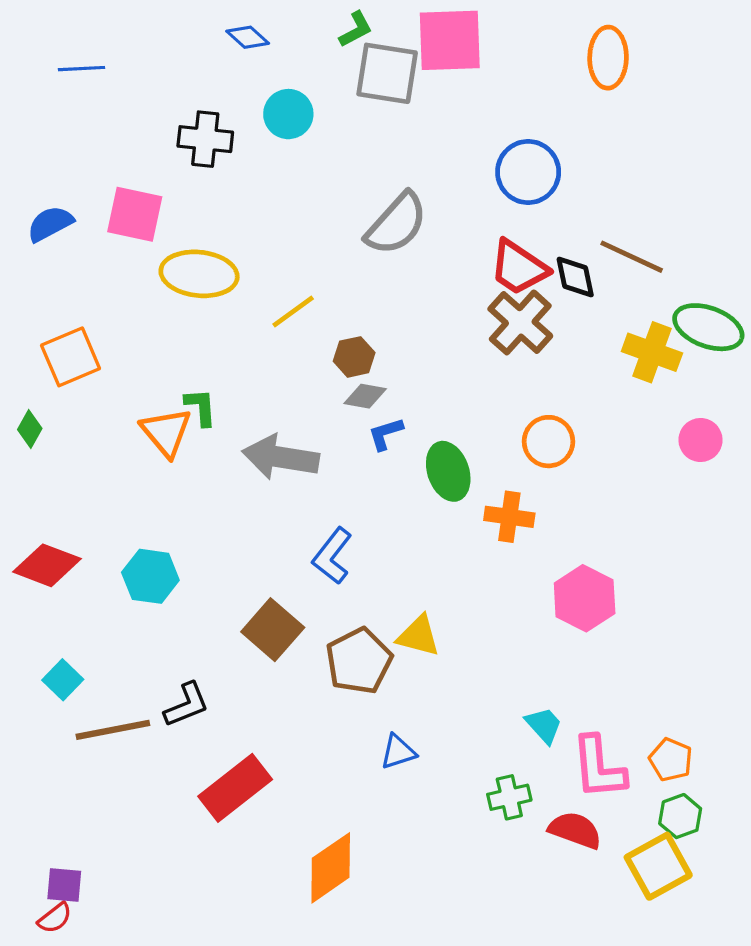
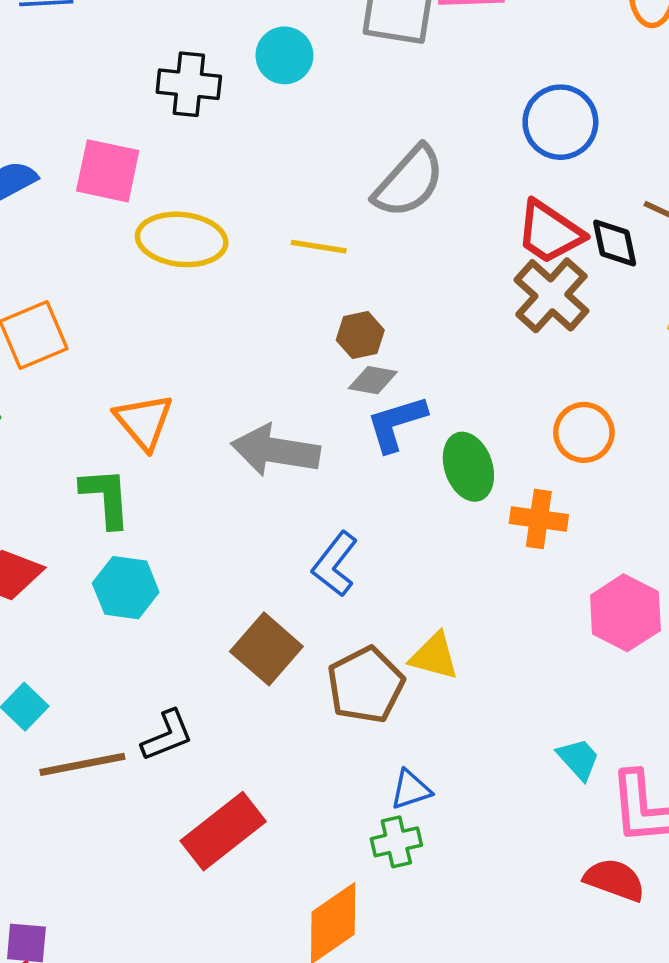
yellow line: (293, 311) -> (319, 247), moved, turned 45
green L-shape: (201, 407) -> (106, 497), moved, size x1.4
blue L-shape: (386, 434) -> (396, 423), size x1.5
green cross: (509, 797) -> (396, 842), moved

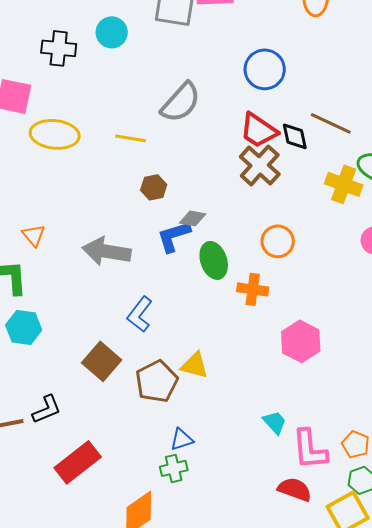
gray diamond: (373, 380) -> (193, 218), moved
orange triangle: (144, 422) -> (34, 235), size x0.7

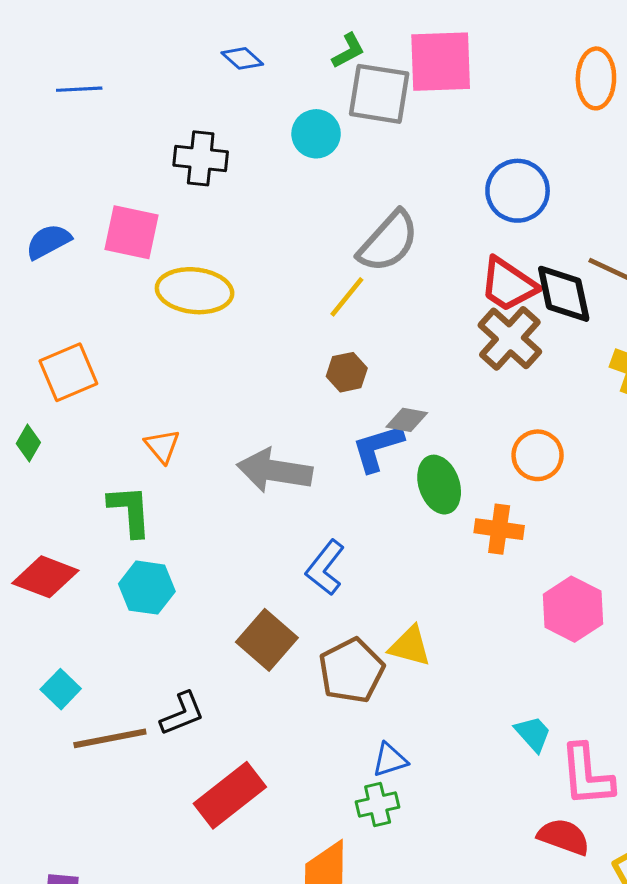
cyan circle: (112, 32) -> (316, 134), moved
black diamond: (295, 136) -> (564, 294), size x1.4
yellow line: (131, 138) -> (347, 297), moved, turned -60

